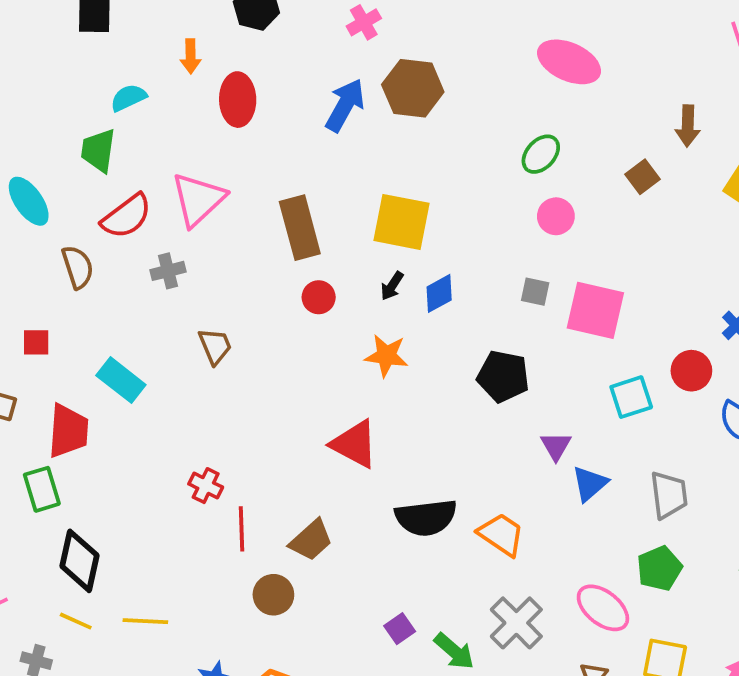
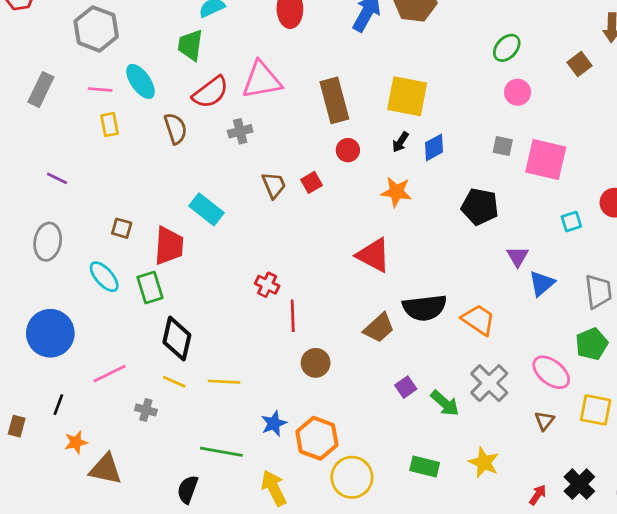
pink triangle: (198, 199) -> (262, 80), turned 33
red square: (36, 342) -> (312, 182), moved, turned -30
cyan square: (631, 397) -> (571, 221), size x0.7
brown trapezoid: (311, 540) -> (379, 328), moved

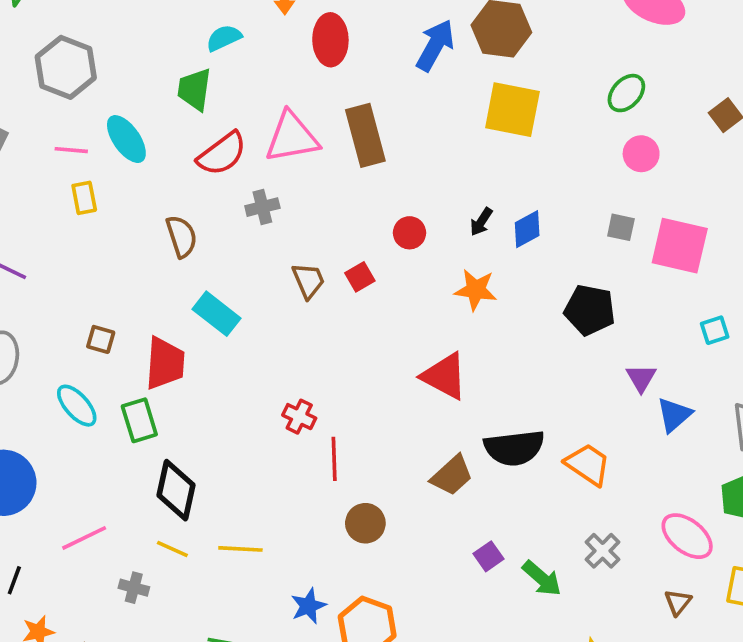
yellow square: (407, 96) -> (512, 110), moved
brown rectangle: (334, 100) -> (365, 135), moved
brown semicircle: (176, 129) -> (182, 236), moved
gray cross: (489, 383) -> (603, 551), size x0.7

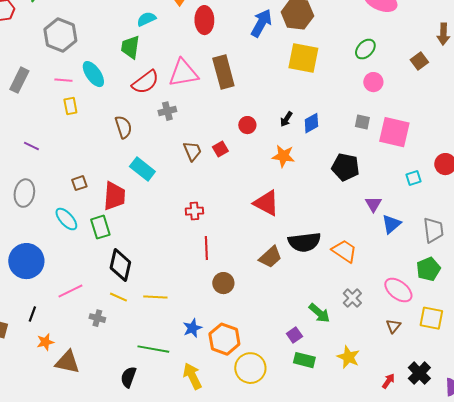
brown square: (101, 339) -> (79, 183), turned -35
red cross: (299, 417) -> (194, 211), moved, turned -30
purple square: (489, 556) -> (294, 335), moved

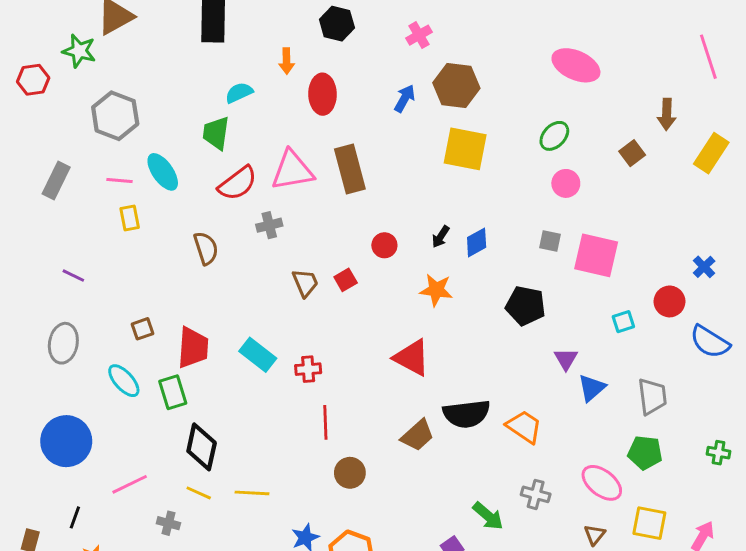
blue arrow: (261, 23) -> (405, 98), size x0.7
cyan rectangle: (142, 169) -> (258, 355), moved
green pentagon: (428, 269) -> (645, 453), turned 30
gray cross: (352, 298) -> (536, 494), turned -30

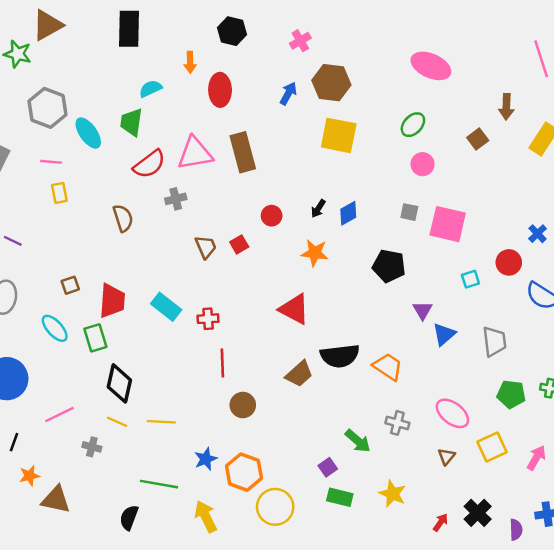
cyan ellipse: (163, 172) -> (88, 133), moved
green pentagon: (645, 453) -> (511, 394), moved
yellow square: (649, 523) -> (492, 447), turned -36

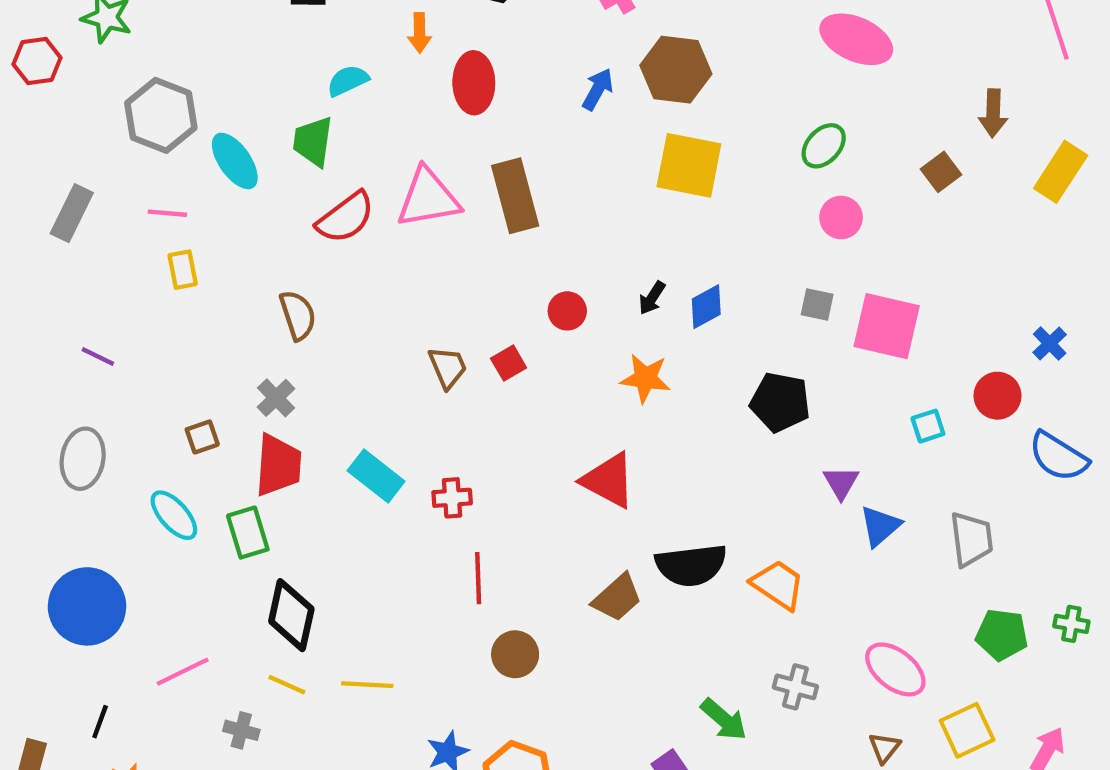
gray cross: (176, 199) -> (276, 398), moved, turned -30

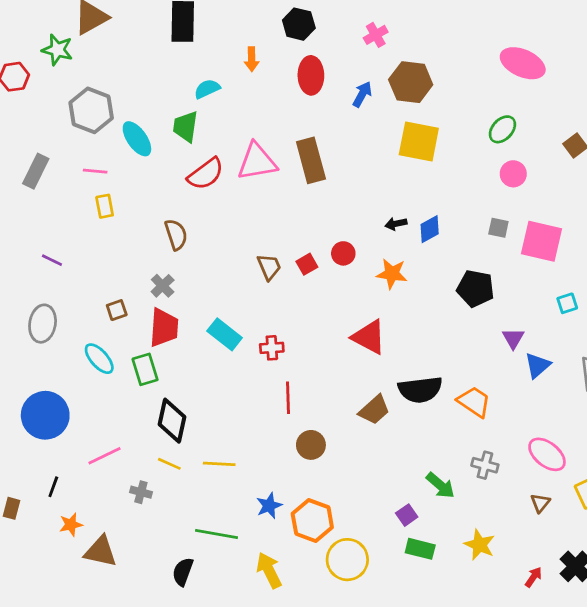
red ellipse: (474, 83) -> (311, 75), moved
black arrow: (652, 298) -> (396, 224), turned 45
red circle: (567, 311) -> (343, 253), moved

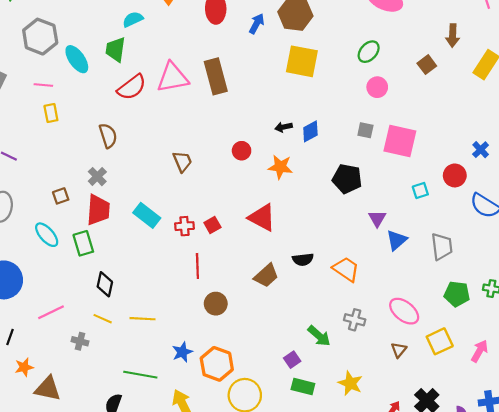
red square: (307, 264) -> (212, 225), moved
black semicircle: (420, 390) -> (303, 259), size x0.6
black diamond: (172, 421) -> (105, 284), size x0.7

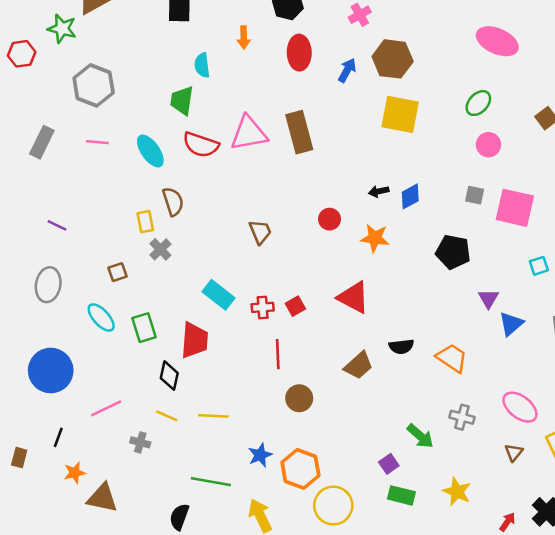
cyan semicircle: (133, 19) -> (202, 65), turned -72
cyan ellipse: (77, 59) -> (150, 151), moved
red semicircle: (132, 87) -> (201, 145), turned 56
yellow rectangle: (51, 113) -> (145, 222), moved
red trapezoid: (98, 210) -> (194, 340), moved

